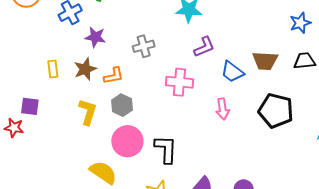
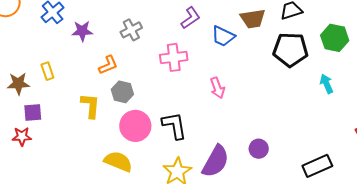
brown star: (85, 69) -> (18, 84), moved, turned 30
pink arrow: (223, 109) -> (217, 88), moved
black pentagon: (276, 111) -> (290, 50), moved

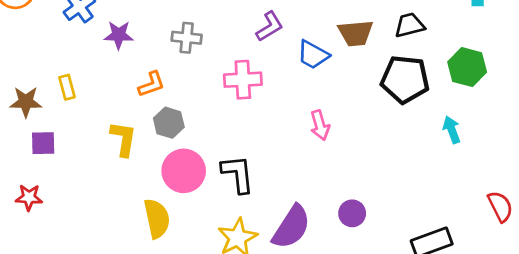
gray cross: (131, 30) -> (187, 38), turned 30
pink arrow: (217, 88) -> (320, 125), moved
red star: (22, 136) -> (29, 197), moved
yellow semicircle: (118, 161) -> (157, 218), turned 52

